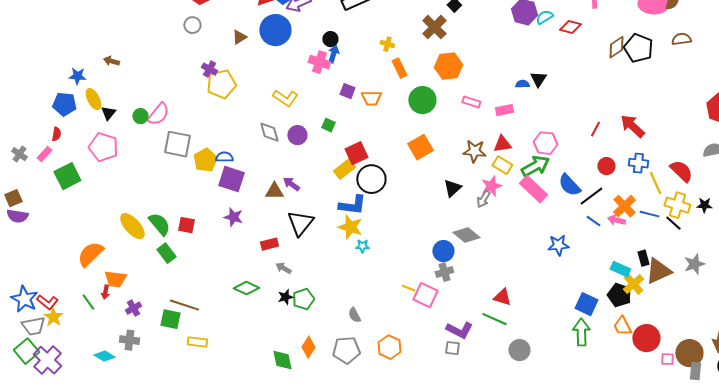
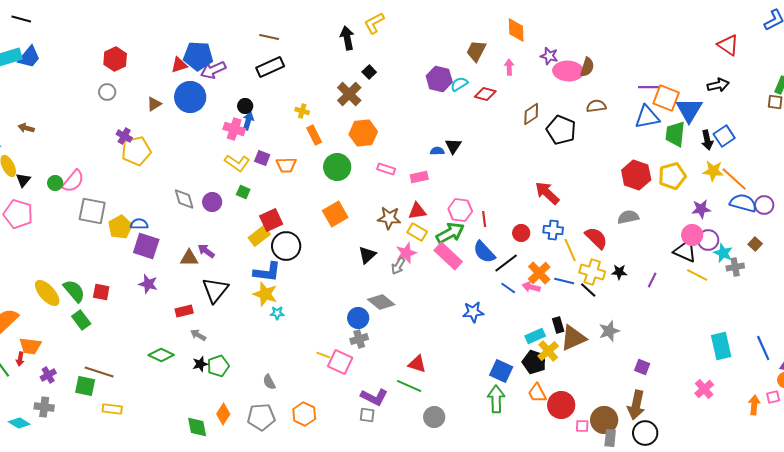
black pentagon: (638, 48) -> (561, 130), moved
yellow L-shape: (285, 98) -> (237, 163), moved
red line: (595, 129) -> (484, 219), moved, turned -35
cyan rectangle: (620, 269) -> (535, 336), turned -48

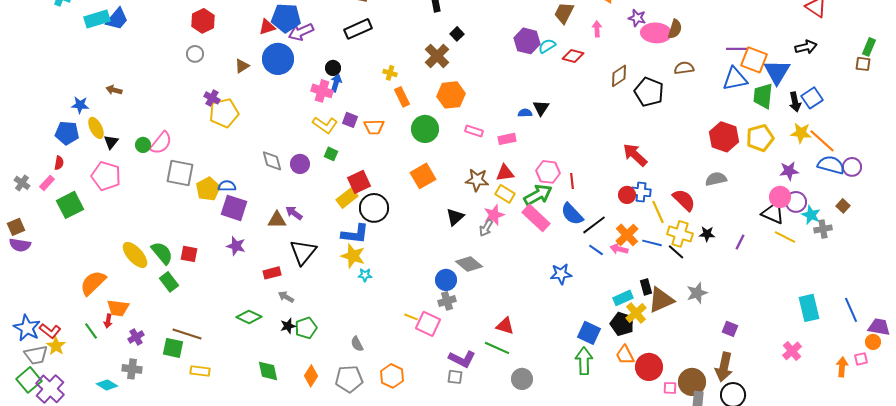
red circle: (521, 233) -> (627, 195), moved
green diamond: (197, 427) -> (268, 371), moved

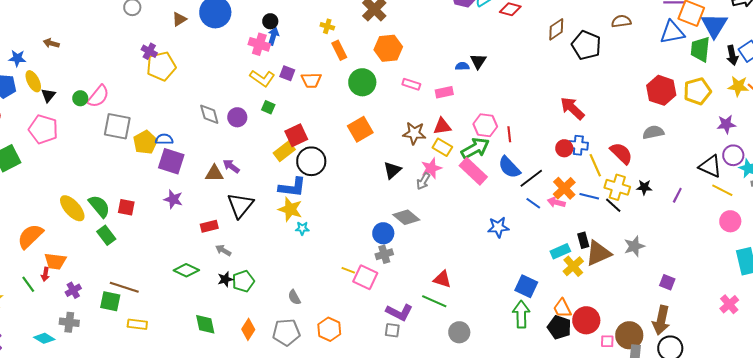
pink circle: (780, 197) -> (730, 221), moved
black pentagon: (622, 324) -> (559, 327), moved

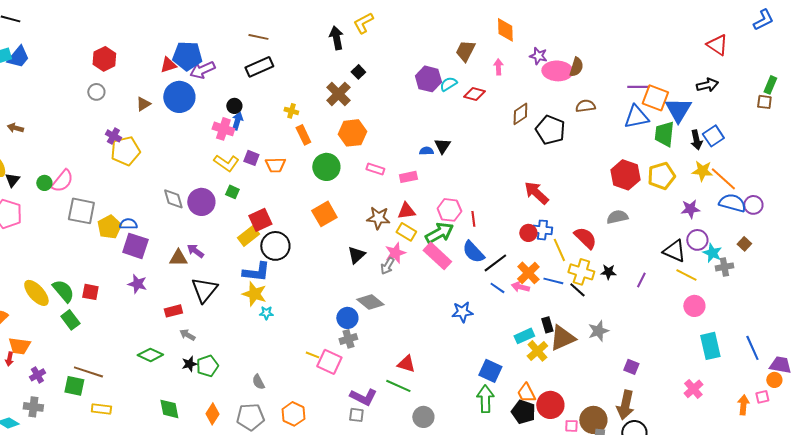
purple circle: (237, 117) -> (201, 202), size x1.4

